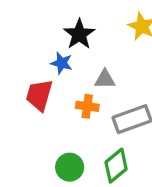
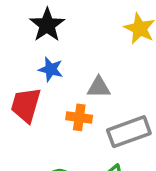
black star: (79, 34) -> (47, 25), moved

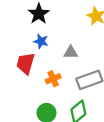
orange cross: (79, 117) -> (53, 79), moved, turned -32

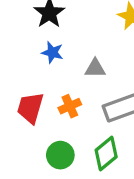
red trapezoid: (26, 63) -> (30, 108), moved

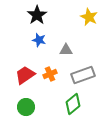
red trapezoid: (30, 108) -> (25, 75), turned 40
green circle: (60, 155) -> (26, 107), moved

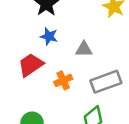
red trapezoid: (25, 75) -> (31, 65), moved

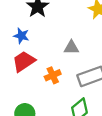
blue star: (49, 36) -> (21, 36), moved

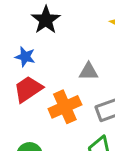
orange cross: (53, 75) -> (65, 107), size x1.5

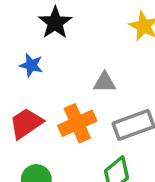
red trapezoid: (28, 89) -> (26, 123), moved

